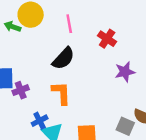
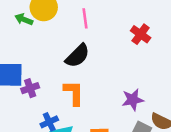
red cross: (107, 39) -> (141, 34), moved
purple star: (125, 72) -> (133, 100), moved

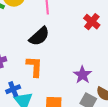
purple star: (133, 100) -> (82, 75), turned -30

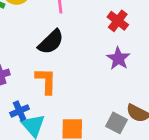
purple star: (82, 75) -> (118, 58), moved

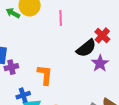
black semicircle: (51, 42) -> (86, 48), moved

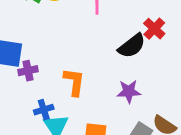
purple star: (100, 63) -> (129, 91), moved, turned 30

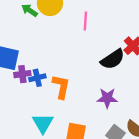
blue cross: (44, 110) -> (37, 78), moved

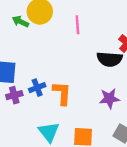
black semicircle: (113, 59) -> (110, 59), turned 45
purple cross: (22, 74) -> (14, 95), moved

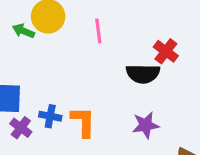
blue cross: (37, 88) -> (50, 116), turned 35
purple cross: (14, 95) -> (21, 128), turned -35

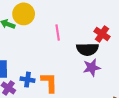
pink line: (98, 31) -> (58, 32), moved
purple star: (146, 125) -> (92, 68), moved

